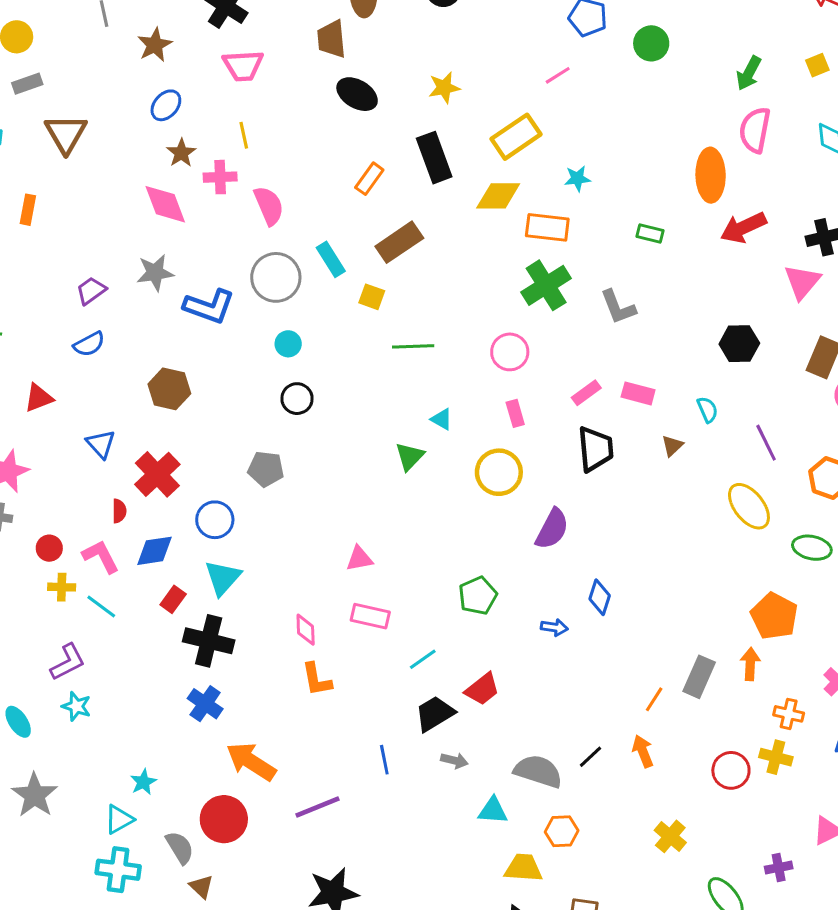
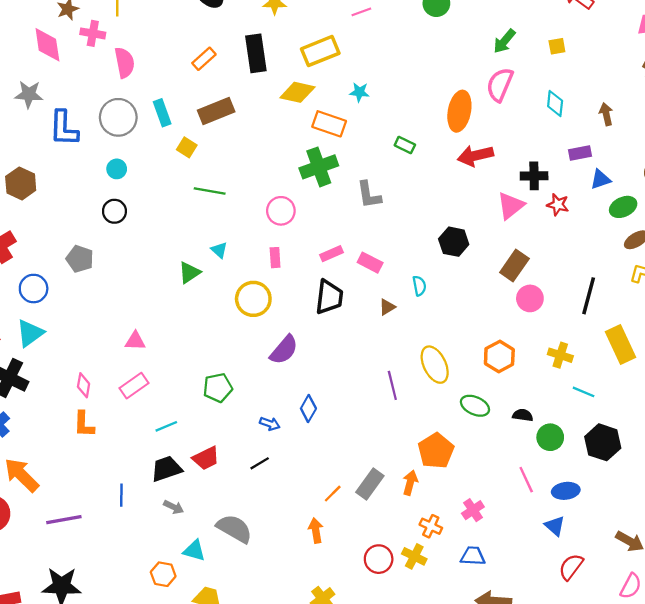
blue L-shape: (209, 306) -> (64, 128), turned 60
purple line: (766, 443) -> (392, 385), moved
pink rectangle: (370, 616) -> (134, 386), turned -60
black line: (591, 757) -> (260, 463), moved
orange hexagon: (562, 831) -> (163, 574), moved

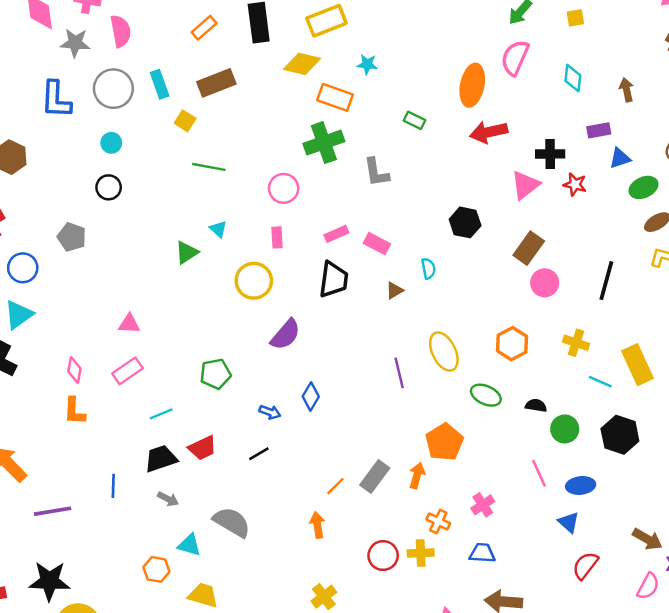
gray star: (29, 94) -> (75, 43), moved
yellow rectangle: (620, 345) -> (637, 365), moved
yellow cross: (414, 556) -> (421, 553), turned -30

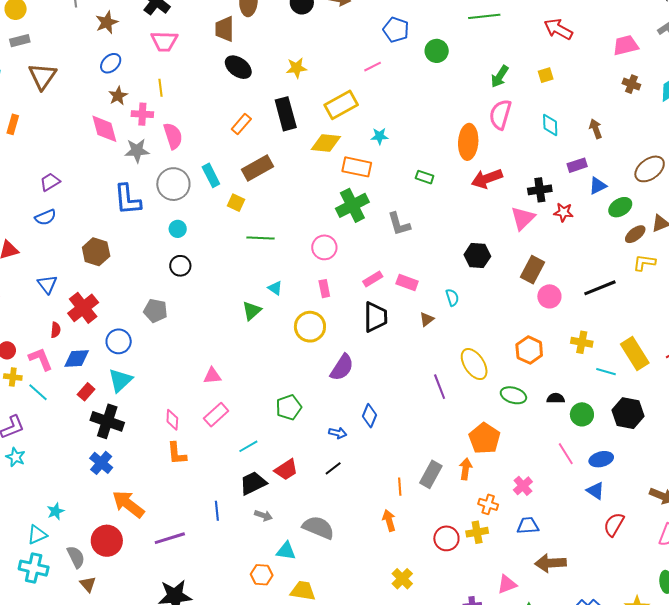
black line: (606, 281) -> (600, 288), turned 60
orange line: (335, 486) -> (400, 487), turned -42

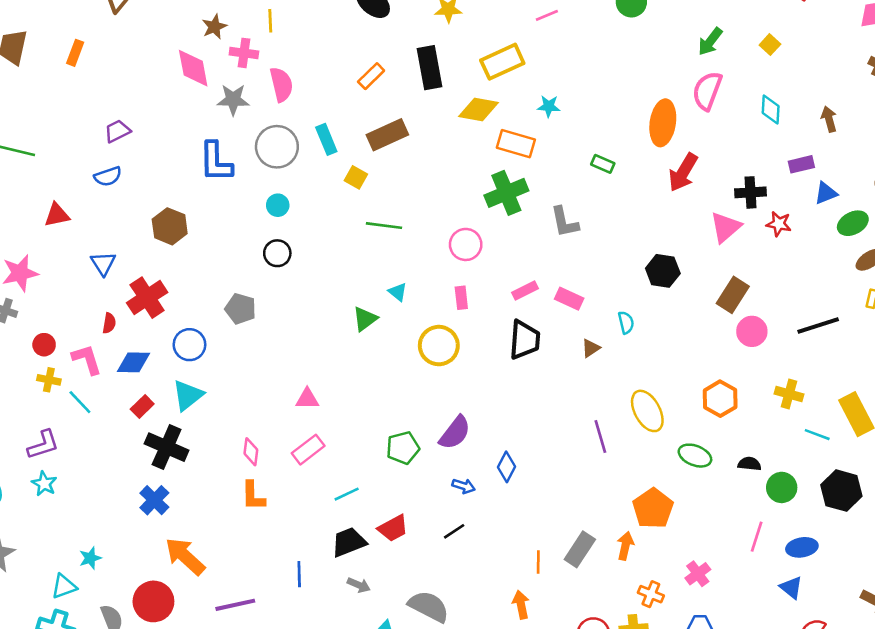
yellow square: (546, 75) -> (770, 45), turned -35
red arrow: (487, 179) -> (683, 172), turned -44
purple semicircle: (342, 367) -> (455, 433), moved
pink line: (566, 454) -> (757, 537), turned 45

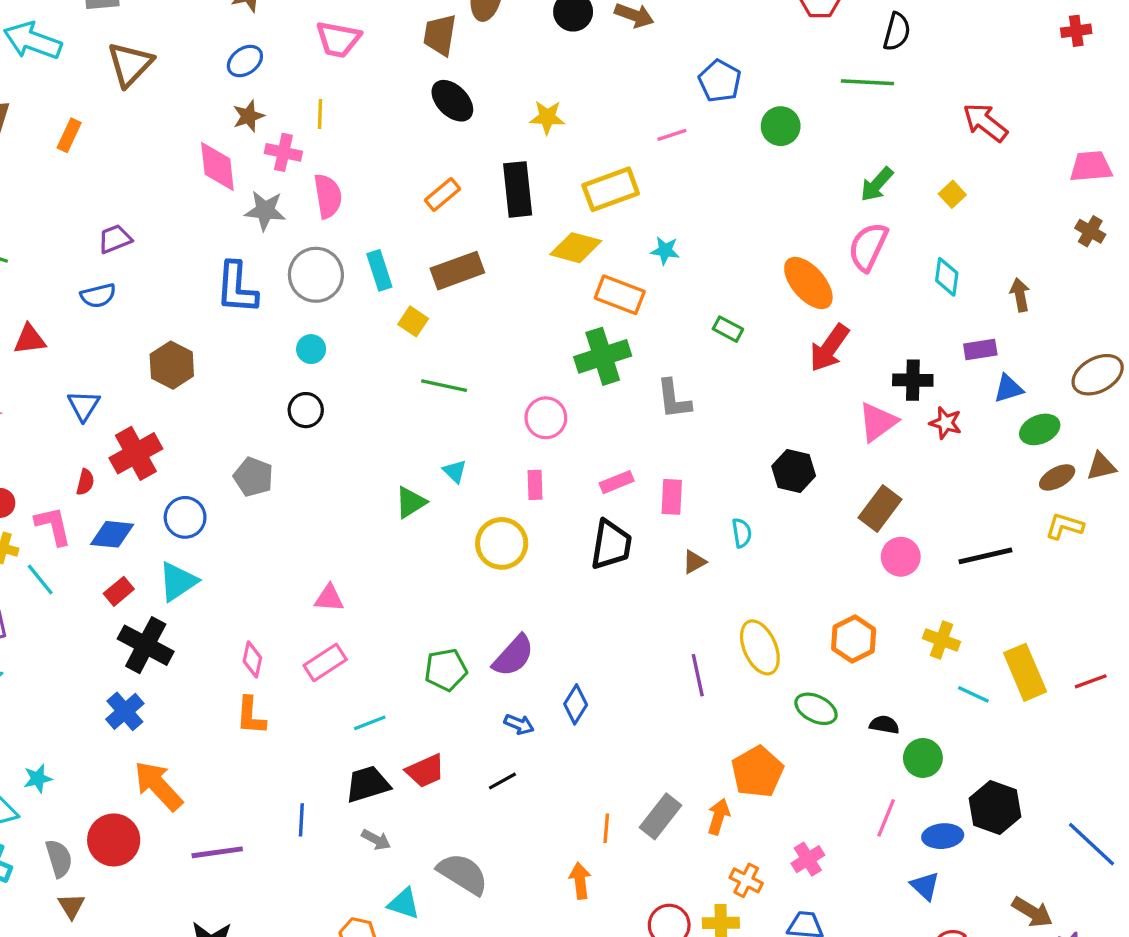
orange ellipse: (663, 123) -> (808, 283), turned -54
pink rectangle: (569, 299) -> (672, 497), turned 64
black hexagon: (841, 491) -> (995, 807), moved

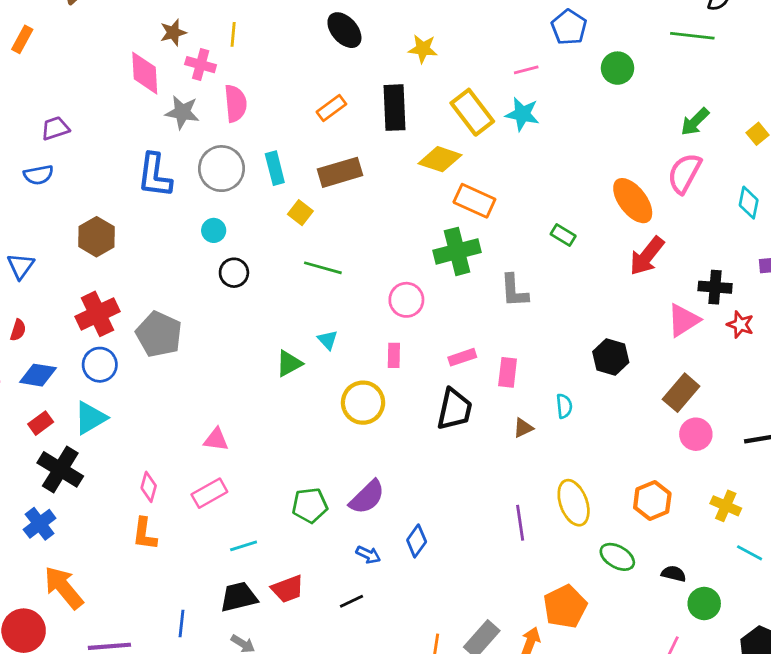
yellow rectangle: (611, 189) -> (472, 112), turned 69
cyan star: (665, 251) -> (522, 114), moved, size x1.4
black circle: (306, 410) -> (234, 273), moved
red cross: (136, 453) -> (98, 314), moved
gray pentagon: (253, 477) -> (159, 334), size x1.4

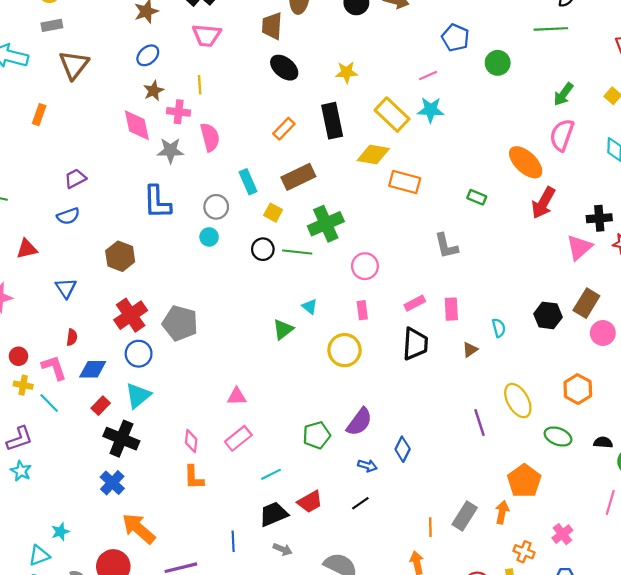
gray circle: (221, 169) -> (216, 207), moved, size x0.7
green cross: (457, 251) -> (326, 224), moved
black circle: (234, 273) -> (263, 249), moved
black hexagon: (611, 357) -> (548, 315), moved

